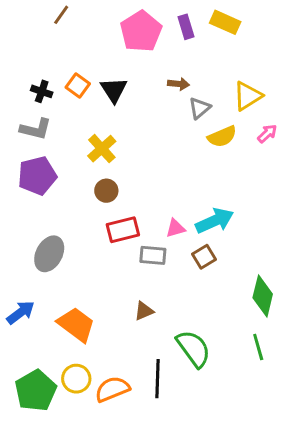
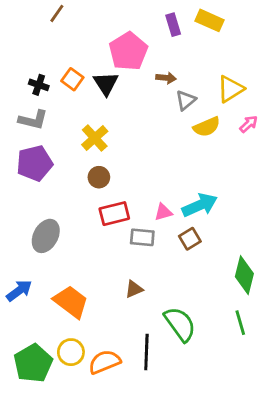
pink pentagon: (141, 31) -> (128, 51), moved

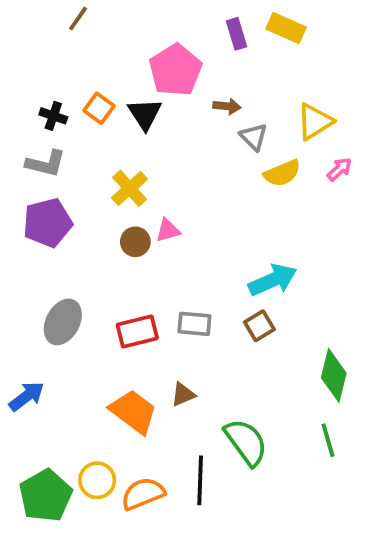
gray triangle: (186, 100) -> (254, 137), turned -35
pink triangle: (163, 212) -> (168, 230), moved
red rectangle: (114, 214) -> (137, 331), moved
orange trapezoid: (71, 302) -> (133, 412), moved

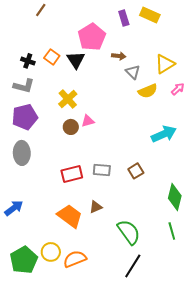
cyan arrow: (273, 280) -> (164, 134), moved
gray ellipse: (63, 322) -> (22, 153), moved, turned -30
black line: (200, 480) -> (133, 266), moved, turned 30

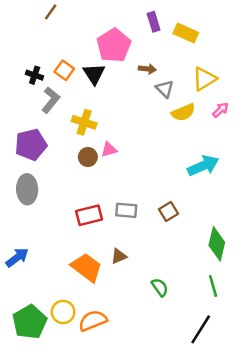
yellow rectangle: (150, 15) -> (186, 33), moved
gray L-shape: (24, 86) -> (51, 100), moved, turned -65
yellow cross: (68, 99) -> (84, 122), turned -30
green semicircle: (129, 232) -> (160, 287), size x0.6
black line: (133, 266) -> (201, 329), moved

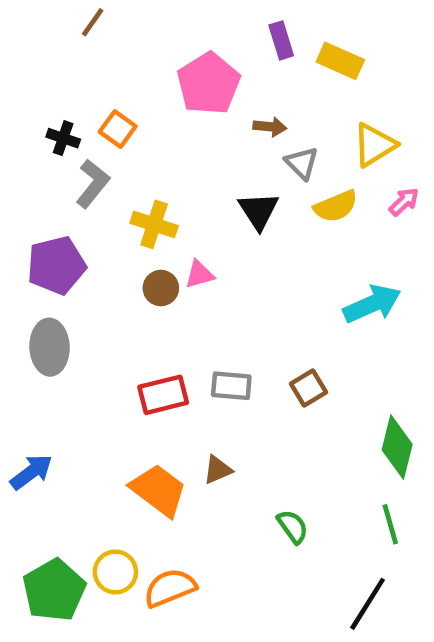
black triangle: (94, 74) -> (259, 211), moved

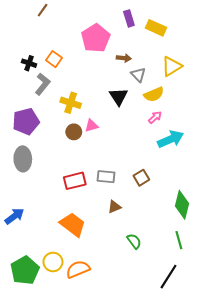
pink arrow: (404, 202) -> (155, 117), moved
brown triangle: (218, 470) -> (114, 207), moved

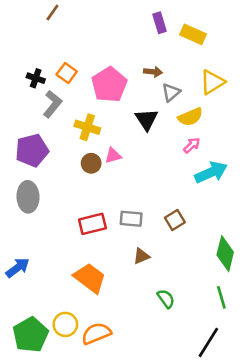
pink pentagon: (96, 38) -> (109, 85), moved
gray triangle: (138, 75) -> (171, 92), turned 35

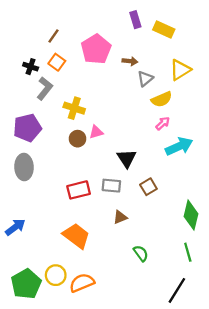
brown line: (52, 12) -> (53, 36), moved
pink pentagon: (109, 85) -> (96, 49), moved
black triangle: (147, 119) -> (127, 158), moved

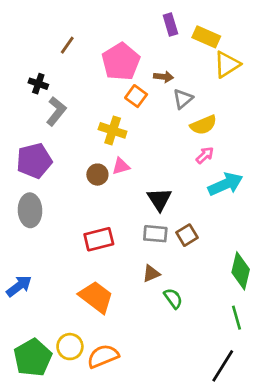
orange square: (57, 62) -> (136, 96), moved
yellow triangle: (180, 70) -> (227, 64), moved
yellow cross: (74, 108) -> (113, 130), moved
gray rectangle: (111, 186) -> (155, 234), moved
green semicircle: (141, 253) -> (173, 298), moved

